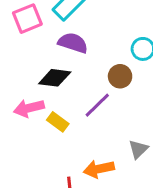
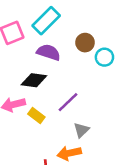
brown circle: (120, 76) -> (85, 43), moved
gray triangle: (138, 149) -> (81, 130), moved

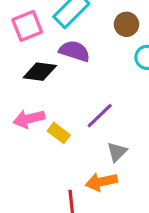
brown circle: (85, 43) -> (126, 24), moved
black diamond: (34, 80) -> (40, 72), moved

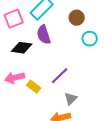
purple semicircle: (74, 51) -> (44, 35), turned -126

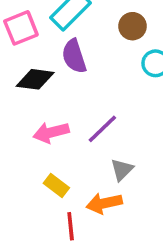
pink arrow: (15, 78) -> (51, 132), moved
yellow rectangle: (34, 87) -> (56, 186), moved

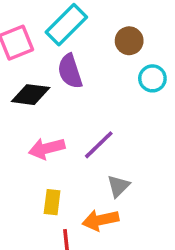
yellow rectangle: (56, 186) -> (52, 202), turned 60

